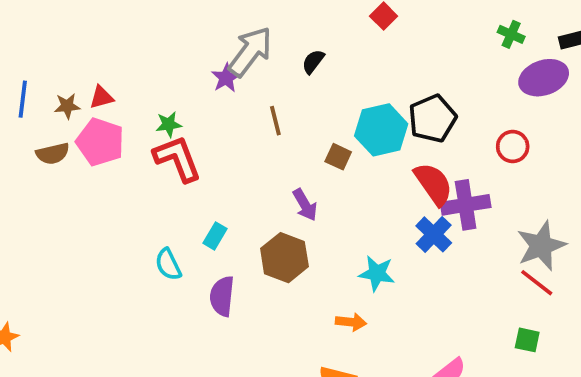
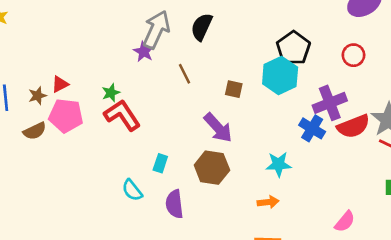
black semicircle: (313, 62) -> (202, 27), size x1.5
cyan hexagon: (381, 130) -> (280, 76), moved
red semicircle: (433, 184) -> (353, 126), moved, turned 116
purple arrow: (305, 205) -> (218, 128), size x1.4

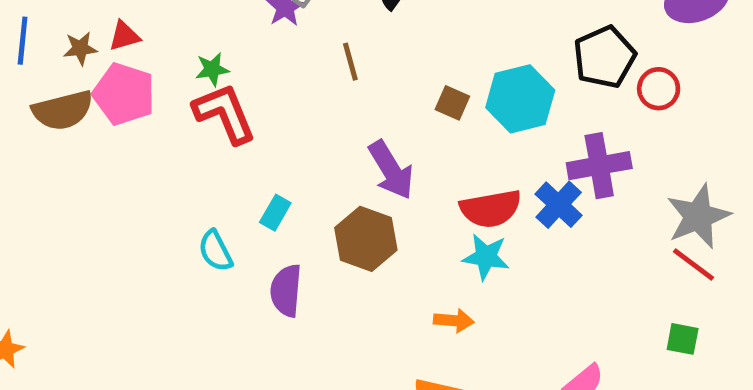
black pentagon: (293, 48) -> (604, 57), moved
brown square: (234, 89) -> (452, 103), moved
red semicircle: (353, 126) -> (491, 209), moved
brown semicircle: (35, 131) -> (63, 110), size x1.4

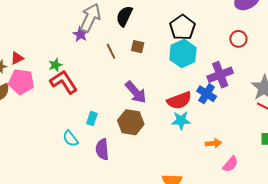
black pentagon: (604, 57) -> (182, 27), moved
brown square: (452, 103) -> (138, 47), moved
orange arrow: (454, 320) -> (213, 143), moved

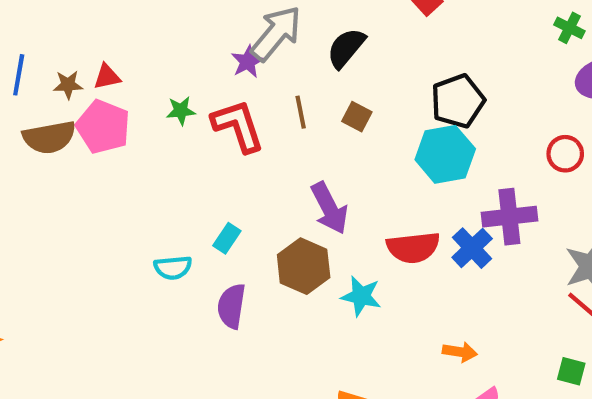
red L-shape: (64, 82) -> (238, 126), moved
cyan star: (181, 120) -> (361, 296), moved
cyan semicircle: (70, 139) -> (173, 268), turned -72

